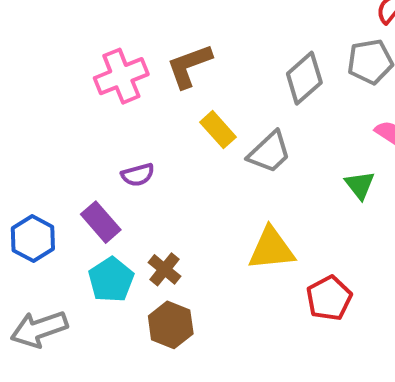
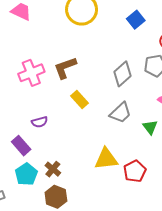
gray trapezoid: (269, 152) -> (120, 113), moved
red pentagon: (329, 298) -> (135, 171), moved

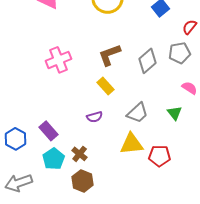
brown L-shape: (65, 68) -> (110, 55), moved
gray trapezoid: (120, 113) -> (138, 113), moved
purple semicircle: (40, 122) -> (95, 117), moved
red pentagon: (135, 171) -> (160, 156), turned 30

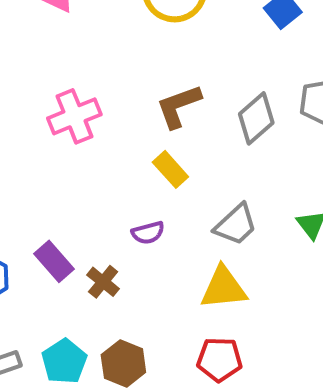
brown cross: (80, 154) -> (103, 282), moved
red pentagon: (160, 156) -> (219, 359), moved
cyan pentagon: (54, 159) -> (64, 361), moved

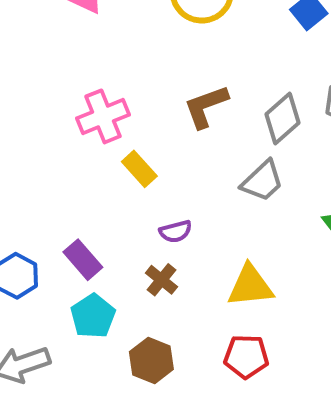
yellow rectangle: (170, 169) -> (139, 169), moved
gray trapezoid: (236, 225) -> (262, 181), moved
brown cross: (103, 282) -> (161, 280), moved
cyan pentagon: (64, 361) -> (93, 316), moved

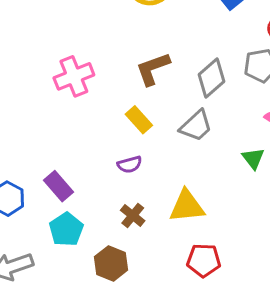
yellow rectangle: (139, 169) -> (139, 120), moved
brown cross: (161, 280) -> (133, 216), moved
red pentagon: (246, 356) -> (204, 260), moved

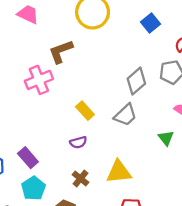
brown L-shape: (153, 69) -> (61, 51), moved

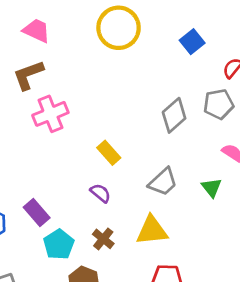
brown L-shape: (61, 51) -> (28, 75), moved
gray trapezoid: (125, 115) -> (163, 182), moved
purple semicircle: (78, 142) -> (100, 193), turned -126
cyan pentagon: (33, 188) -> (59, 244), moved

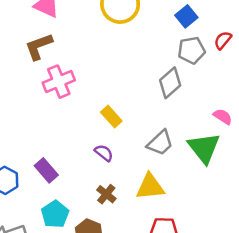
gray pentagon: (219, 104) -> (191, 50), moved
green triangle: (212, 188) -> (204, 148), size x1.8
cyan pentagon: (59, 244) -> (55, 214), moved

